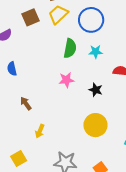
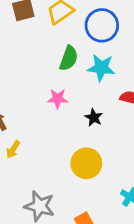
cyan star: (96, 52) -> (101, 68), size x1.5
yellow arrow: (40, 131) -> (13, 149), moved

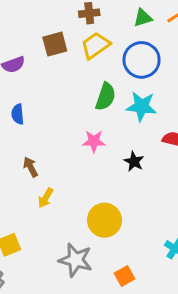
yellow circle: (86, 163) -> (104, 220), moved

